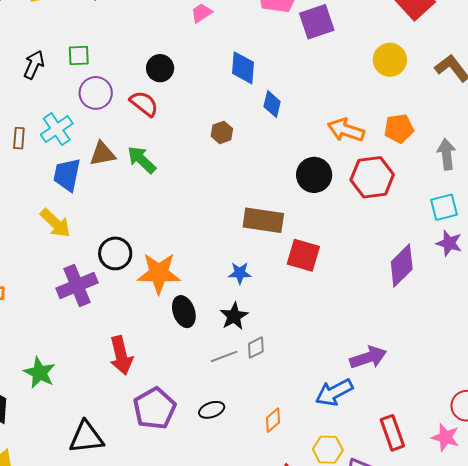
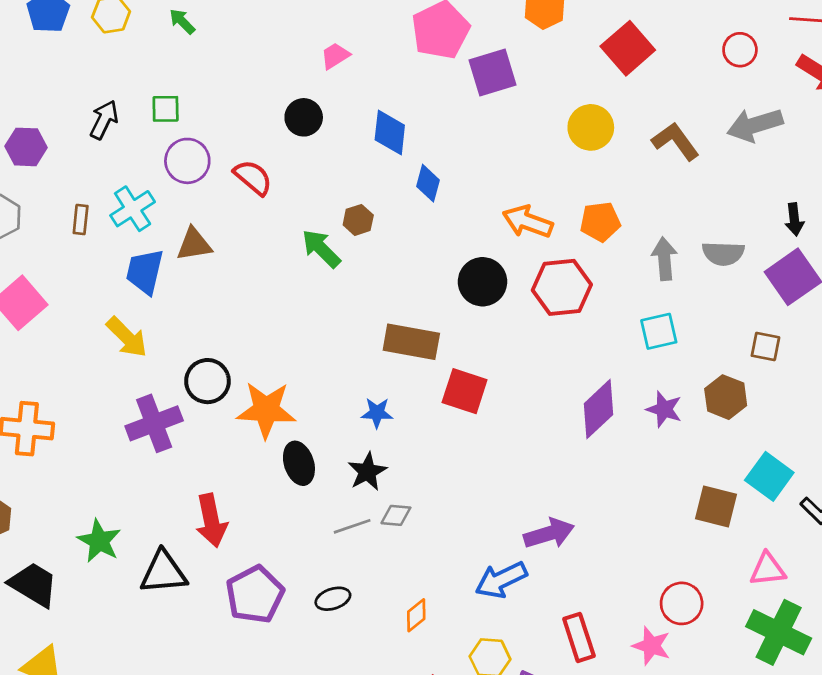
black circle: (160, 68) -> (304, 117), moved
green arrow: (142, 160) -> (321, 249), moved
purple star: (449, 243) -> (664, 409), moved
gray diamond: (256, 348) -> (396, 515), turned 30
black triangle: (86, 437) -> (163, 572), moved

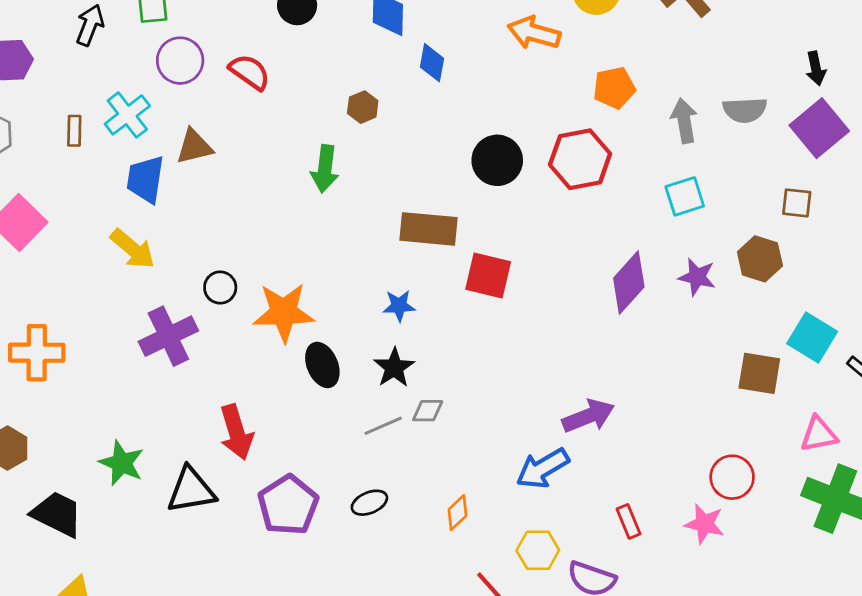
orange arrow: (528, 222) -> (534, 33), moved
green arrow: (321, 249) -> (325, 169), moved, turned -123
black circle: (207, 381) -> (220, 288), size x0.7
red rectangle: (579, 637) -> (628, 521), size x0.7

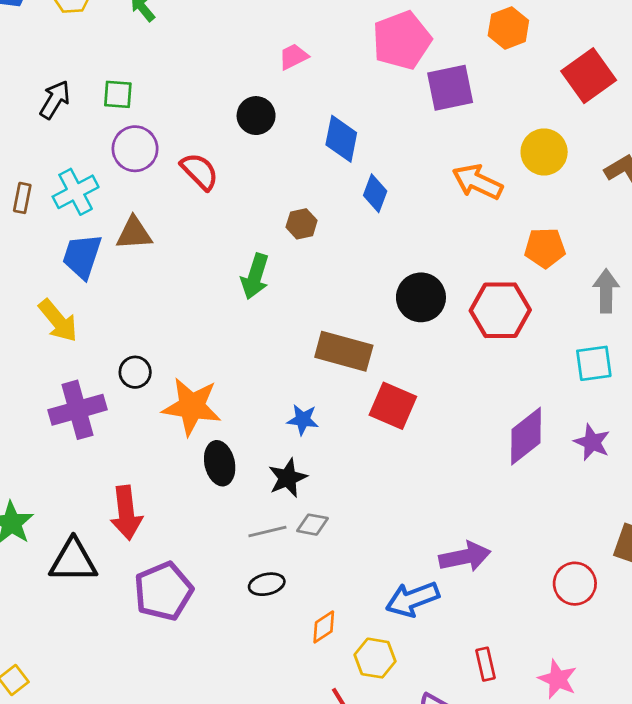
red circle: (732, 477) -> (575, 584), moved
black ellipse: (369, 503) -> (267, 584), moved
yellow hexagon: (538, 550) -> (375, 658), moved

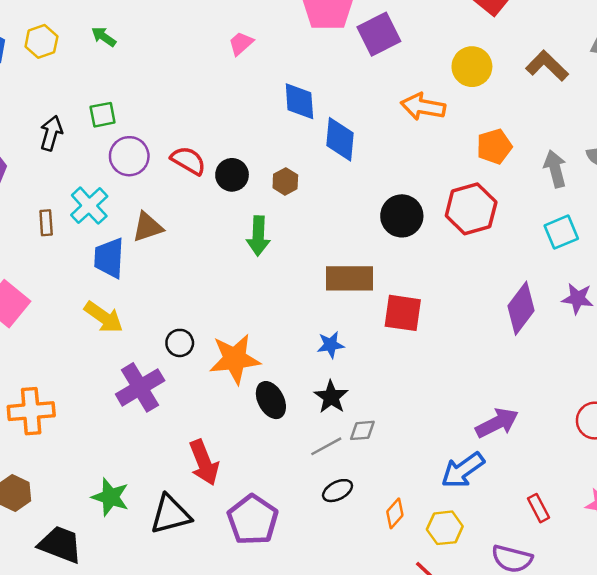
black circle: (256, 116) -> (232, 175), moved
blue diamond: (375, 193) -> (340, 139), size x1.4

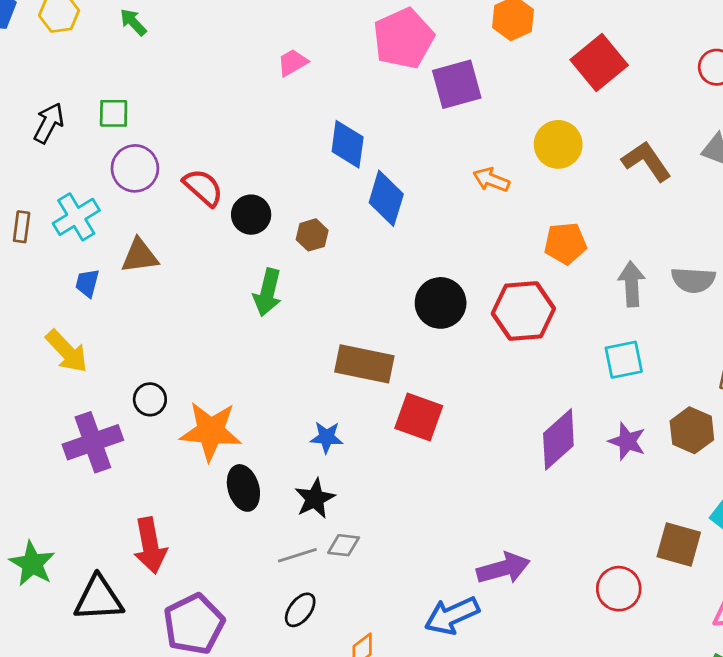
orange arrow: (423, 107) -> (491, 180), size x0.7
blue trapezoid: (109, 258) -> (87, 283), size x0.6
black ellipse: (338, 491) -> (300, 610), turned -36

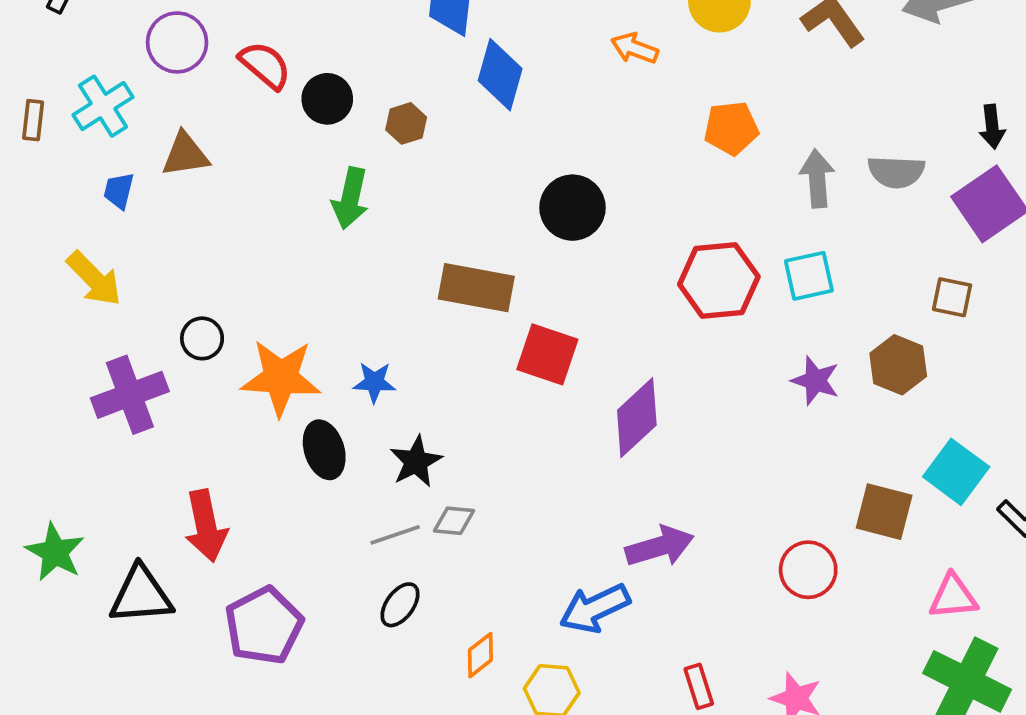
red hexagon: (523, 311) -> (719, 280), moved
blue star: (326, 437) -> (374, 382), moved
purple diamond: (558, 439) -> (637, 418), moved

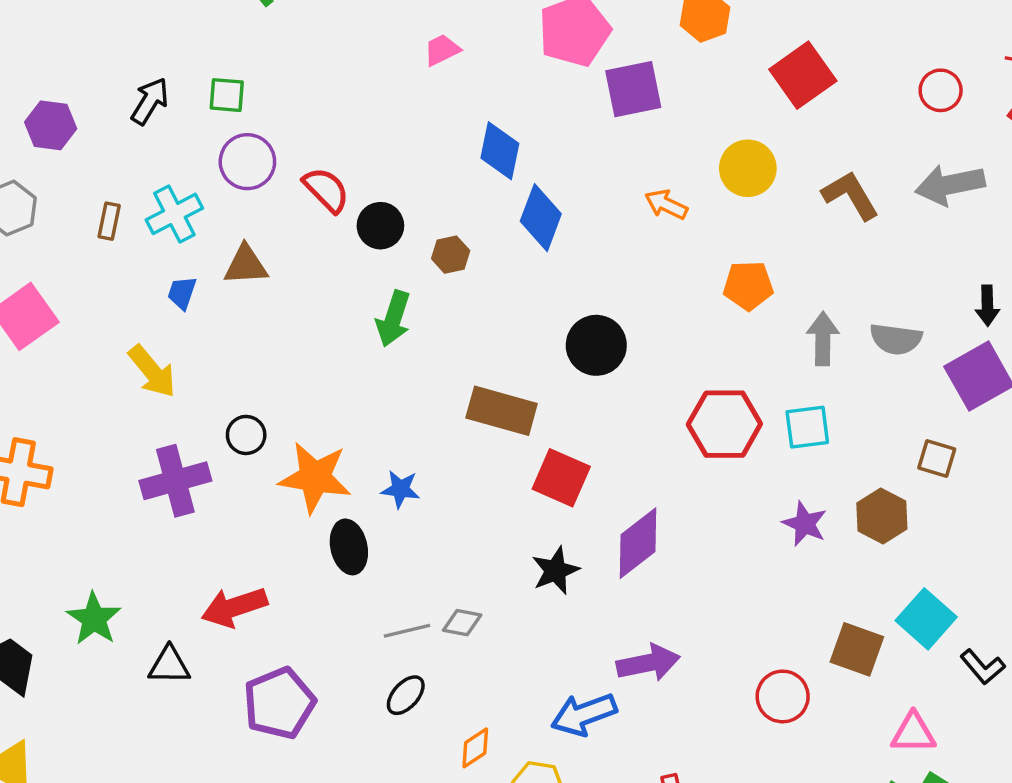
black star: (416, 462) -> (555, 571), moved
red arrow: (206, 526) -> (234, 607), turned 78
black triangle: (141, 595) -> (169, 665), size x0.7

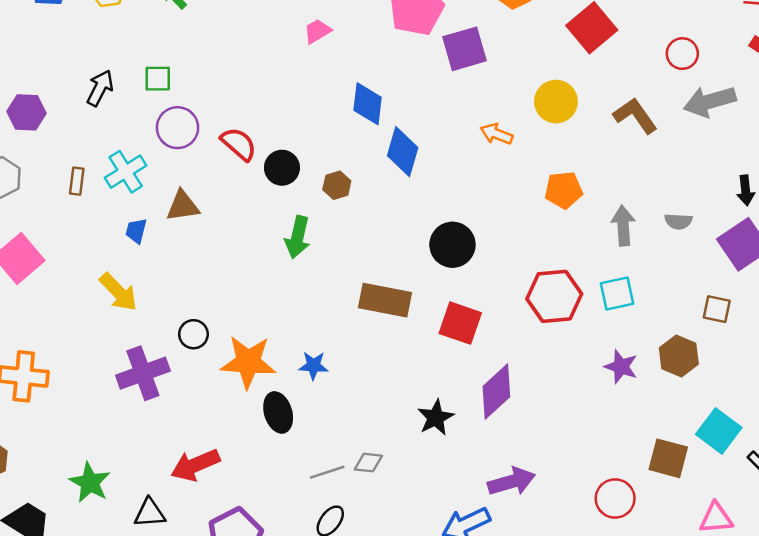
red circle: (941, 90) -> (682, 54), moved
gray semicircle: (896, 339) -> (678, 221), size x0.7
red square: (561, 478) -> (460, 323), moved

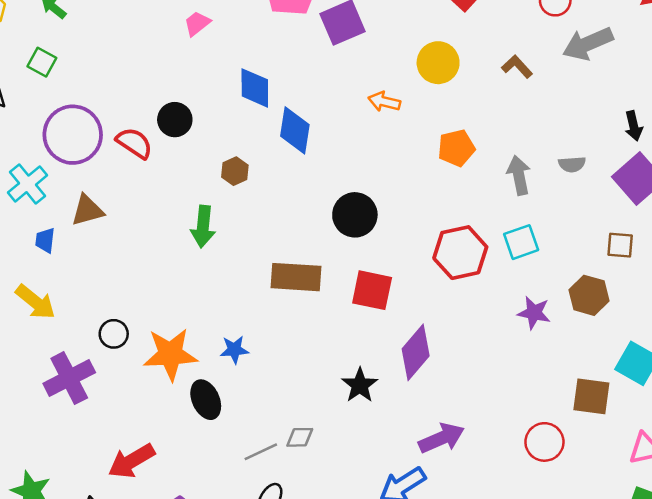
green square: (158, 79) -> (42, 62), moved, turned 36
brown L-shape: (635, 116) -> (517, 67), size x0.7
purple circle: (178, 128) -> (73, 135), size x1.4
black circle: (282, 168) -> (175, 120), moved

